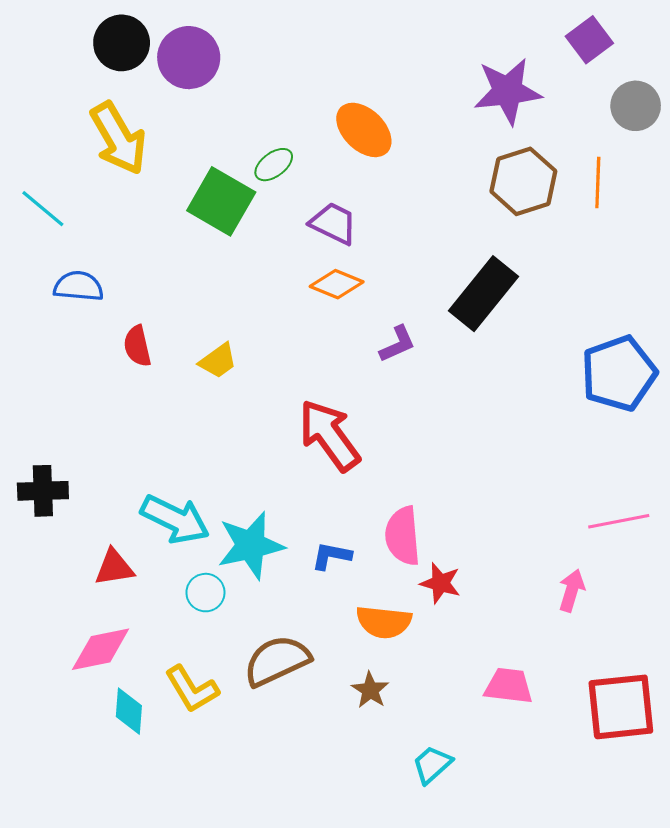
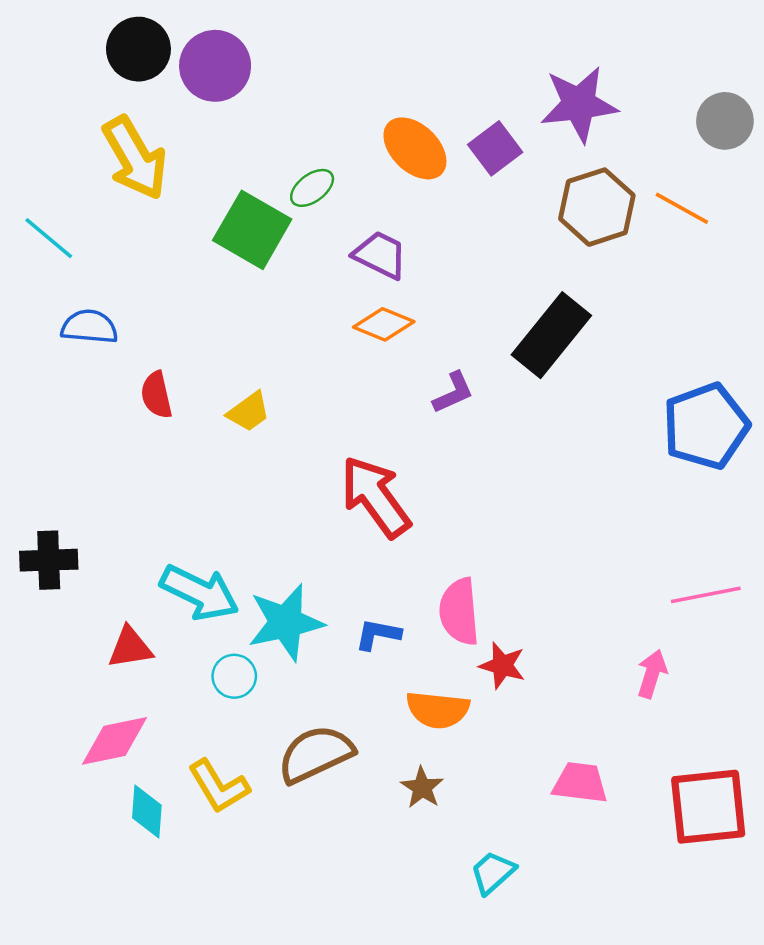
purple square: (589, 40) -> (495, 148), moved
orange line: (598, 182) -> (682, 208), turned -63

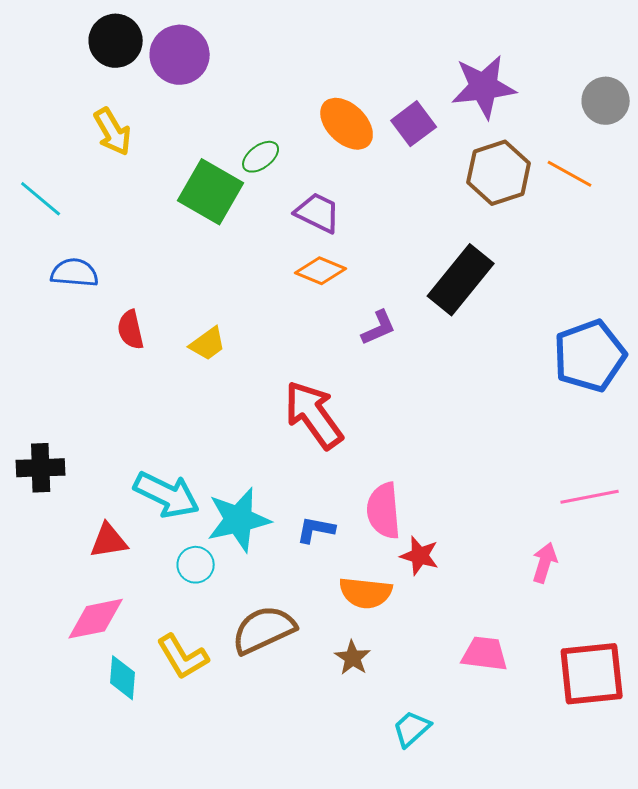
yellow arrow: (135, 158) -> (113, 132), size x0.7

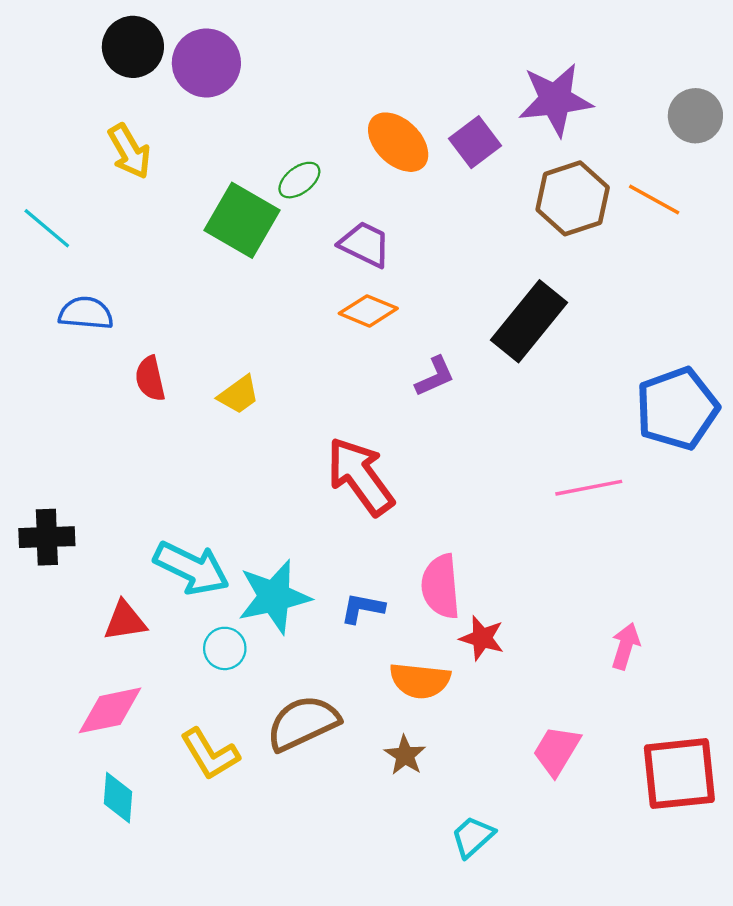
pink line: (590, 497) -> (589, 488), moved
pink trapezoid: (485, 654) -> (557, 751), turned -66
cyan diamond: (123, 678) -> (118, 798), moved

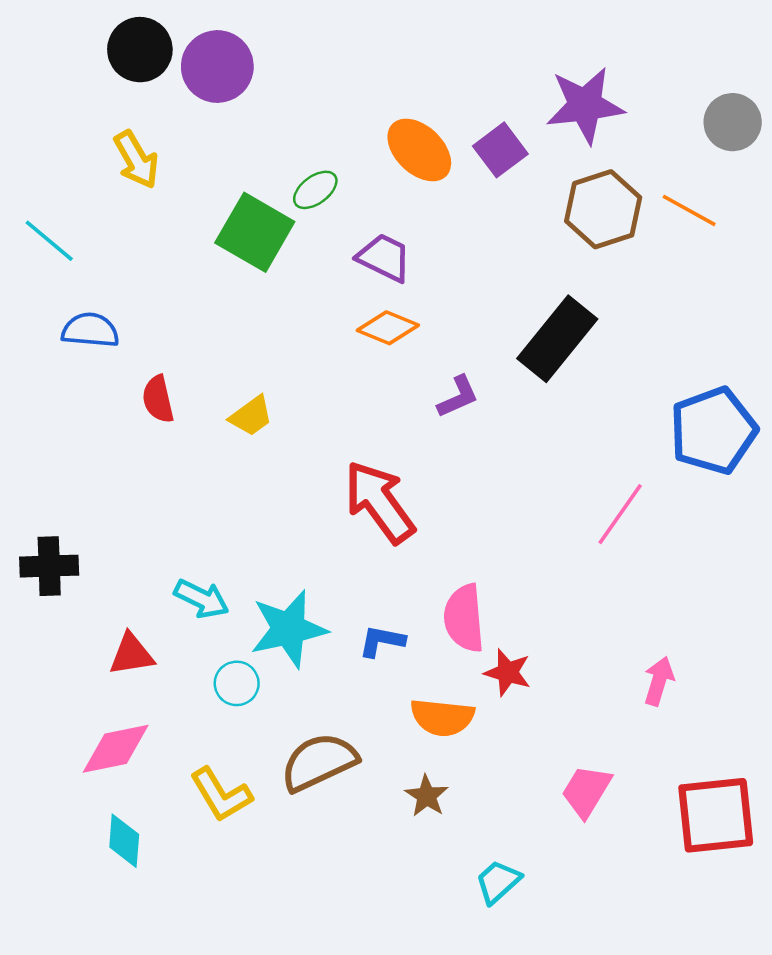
pink line: (589, 488) -> (620, 514), turned -44
cyan arrow: (191, 568) -> (202, 599), size x0.7

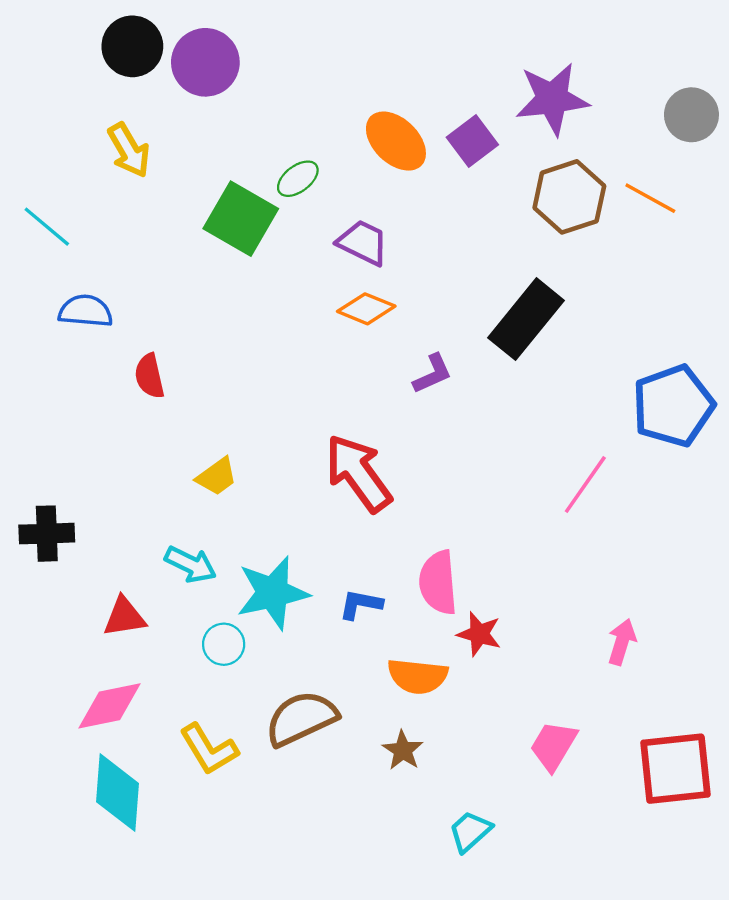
yellow trapezoid: (251, 416) -> (217, 477), moved
cyan diamond: (124, 841) -> (118, 793), size x1.5

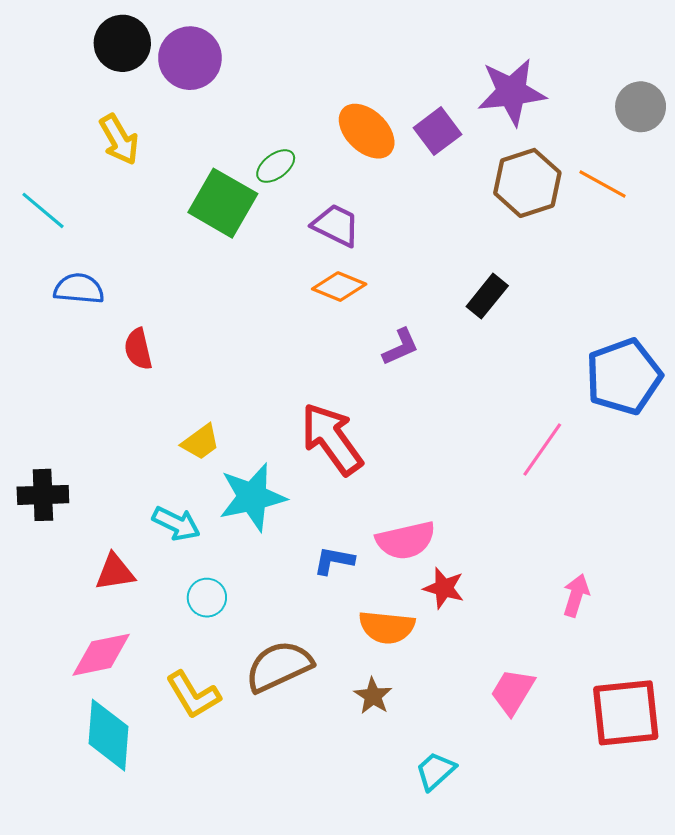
black rectangle: (526, 319) -> (487, 296), size x0.6
pink semicircle: (438, 583) -> (406, 540), turned -98
cyan star: (273, 593) -> (252, 497), moved

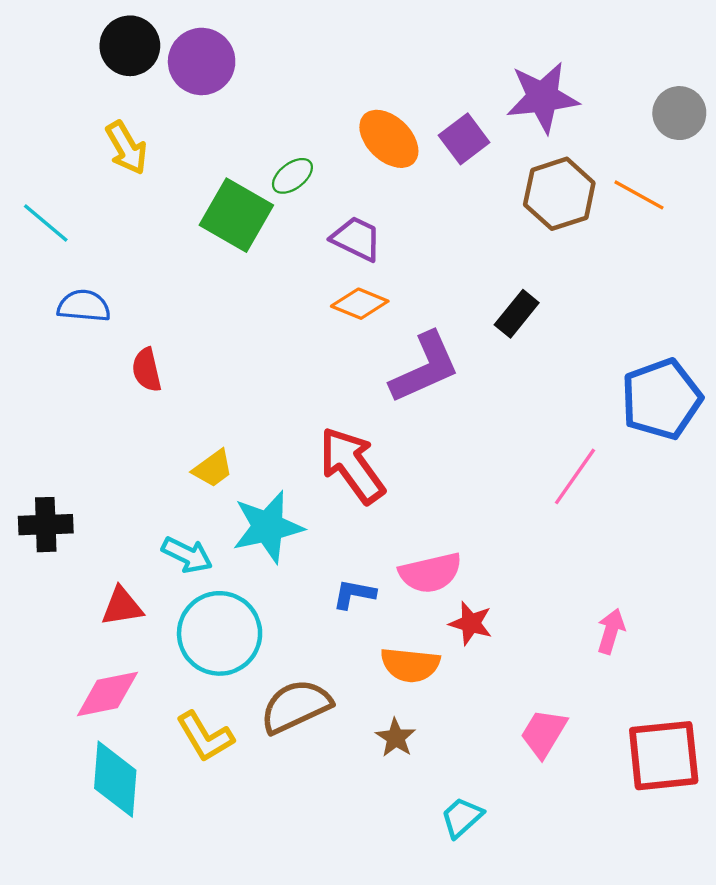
purple L-shape: (400, 347) -> (425, 368), size x1.8
cyan circle: (207, 598) -> (220, 633), size x2.0

